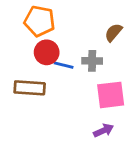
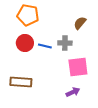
red circle: (47, 52) -> (25, 43), moved
brown rectangle: (30, 88) -> (21, 82), moved

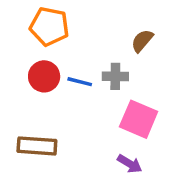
pink square: (78, 67) -> (139, 119), turned 30
purple arrow: (73, 92) -> (130, 164), turned 56

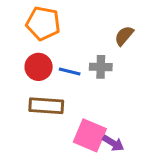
pink square: (139, 119) -> (90, 135), moved
brown rectangle: (37, 146) -> (46, 106), moved

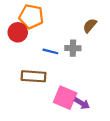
red circle: (39, 67) -> (18, 32), moved

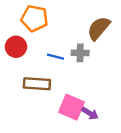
brown semicircle: (90, 26) -> (99, 28), size x1.5
red circle: (18, 32) -> (16, 47), moved

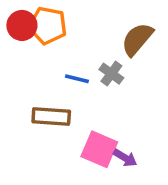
red circle: (16, 47) -> (22, 25), moved
gray cross: (80, 53) -> (111, 74), turned 35

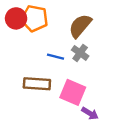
brown semicircle: (137, 39) -> (80, 26), moved
pink square: (99, 149) -> (73, 92), moved

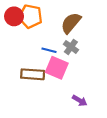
pink square: (73, 92) -> (57, 68), moved

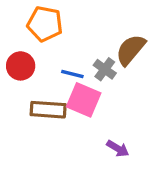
red circle: (14, 16) -> (21, 66), moved
brown semicircle: (71, 23) -> (131, 50), moved

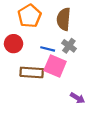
orange pentagon: (45, 24) -> (30, 16), turned 30
brown semicircle: (131, 50) -> (64, 19), moved, turned -35

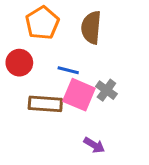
gray cross: (69, 46) -> (106, 90), moved
purple arrow: (77, 98) -> (94, 145), moved

